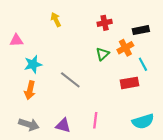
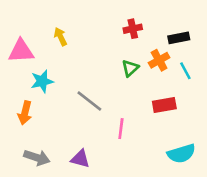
yellow arrow: (56, 20) -> (60, 37), moved
pink triangle: (16, 40) -> (21, 51), size x1.5
cyan line: (143, 64) -> (185, 71), moved
orange arrow: (30, 90) -> (25, 113), moved
pink line: (95, 120) -> (121, 129), moved

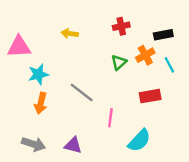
yellow arrow: (60, 37) -> (70, 34), moved, turned -56
orange arrow: (25, 113) -> (41, 103), moved
cyan semicircle: (181, 154) -> (139, 141), moved, turned -30

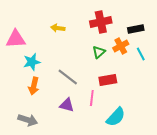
red cross: (121, 26) -> (101, 22), size x1.5
red rectangle: (150, 96) -> (108, 80), moved
purple triangle: (73, 145) -> (67, 105), moved

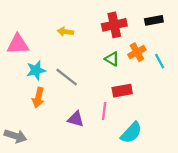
black rectangle: (136, 29) -> (154, 20), moved
green triangle: (99, 52) -> (112, 59), turned -48
gray line: (68, 77) -> (67, 77), moved
gray arrow: (28, 120) -> (16, 136), moved

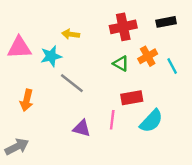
cyan star: (36, 70) -> (51, 56), moved
orange arrow: (38, 97) -> (27, 100), moved
cyan semicircle: (131, 133) -> (151, 121), moved
gray arrow: (16, 136) -> (17, 147), turned -45

